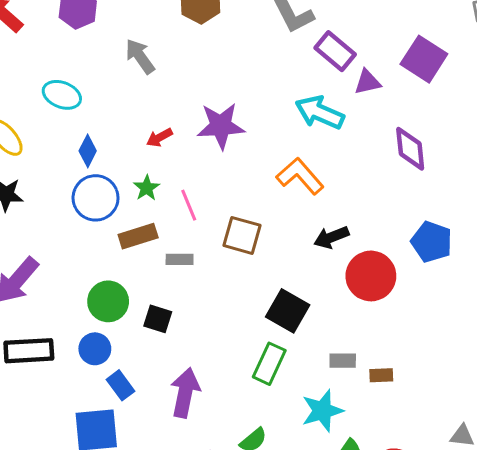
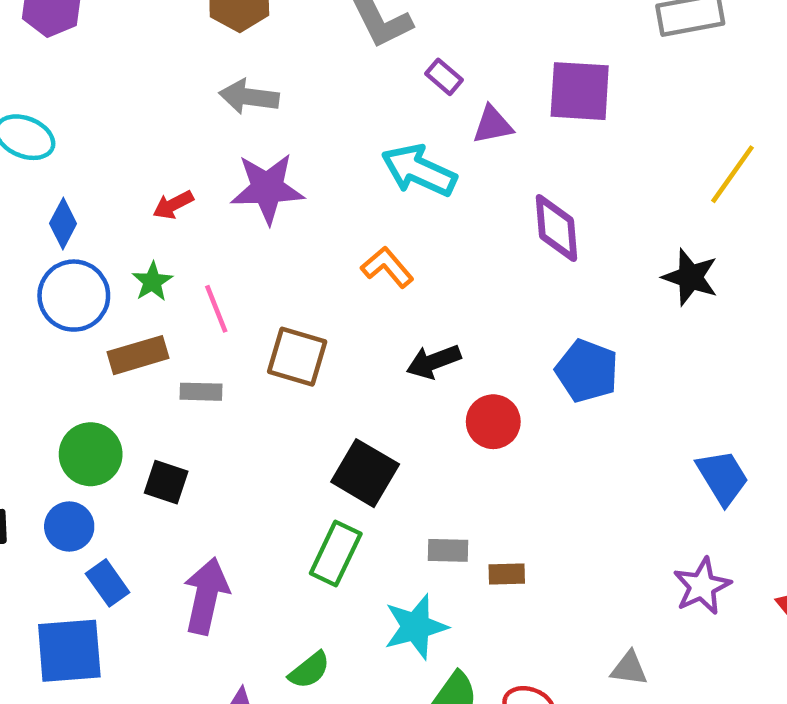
purple rectangle: (335, 51) -> (444, 77), size x0.6
gray arrow: (140, 56) -> (249, 97), moved, turned -48
purple square: (424, 59) -> (580, 91), turned -30
orange L-shape: (300, 176) -> (387, 267), size x0.7
red circle: (371, 276) -> (493, 422), size x0.7

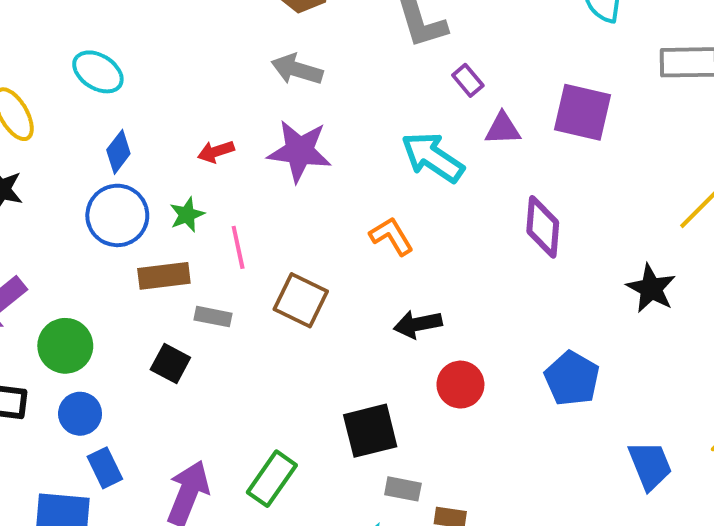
blue pentagon: (587, 371) -> (572, 379), moved
green circle: (91, 454) -> (65, 346), moved
black square: (365, 473) -> (370, 431), moved, turned 36
black square: (166, 482) -> (170, 364), moved
green rectangle: (336, 553) -> (272, 479), moved

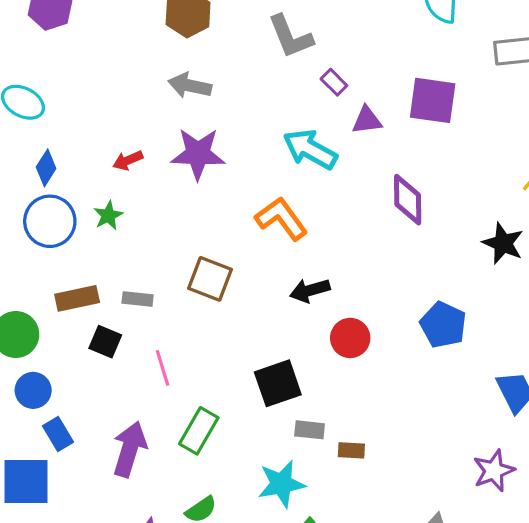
orange L-shape: (391, 236) -> (281, 219), size x1.4
pink line: (238, 247) -> (163, 368), moved
brown rectangle: (164, 276) -> (77, 298), moved

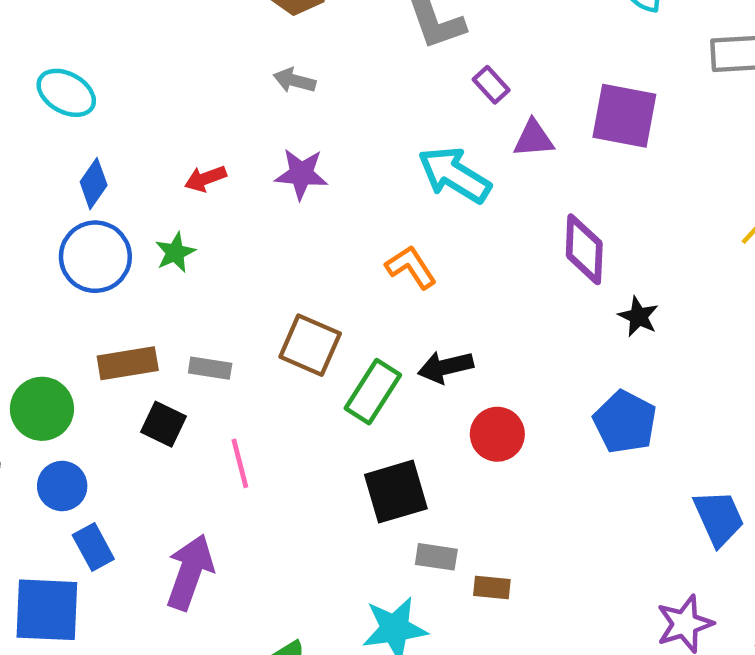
gray arrow: (190, 86) -> (294, 80), size x0.7
purple star: (198, 154) -> (301, 174), size x0.7
orange L-shape: (281, 219) -> (411, 267), size x0.7
black star: (503, 243) -> (638, 317), moved, size x0.7
green rectangle: (199, 431) -> (373, 392), moved

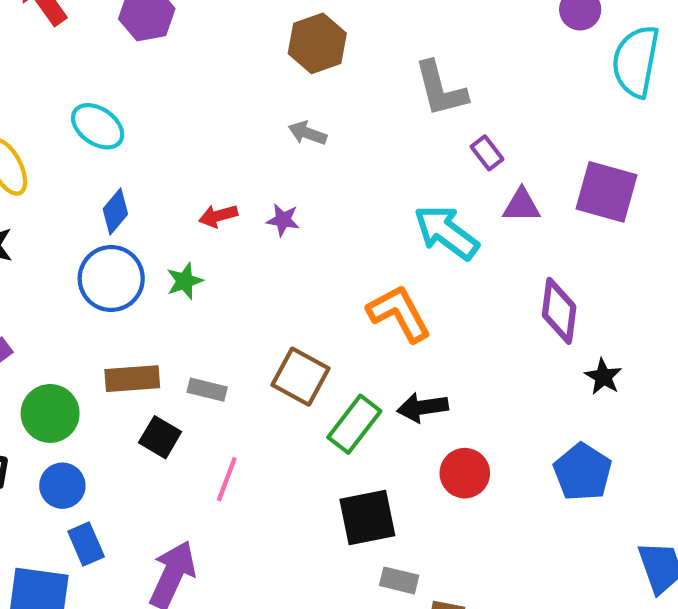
purple star: (301, 174) -> (283, 220), moved, size x0.7
orange L-shape: (411, 267) -> (399, 313), size x1.4
pink line: (240, 463) -> (227, 479), turned 30

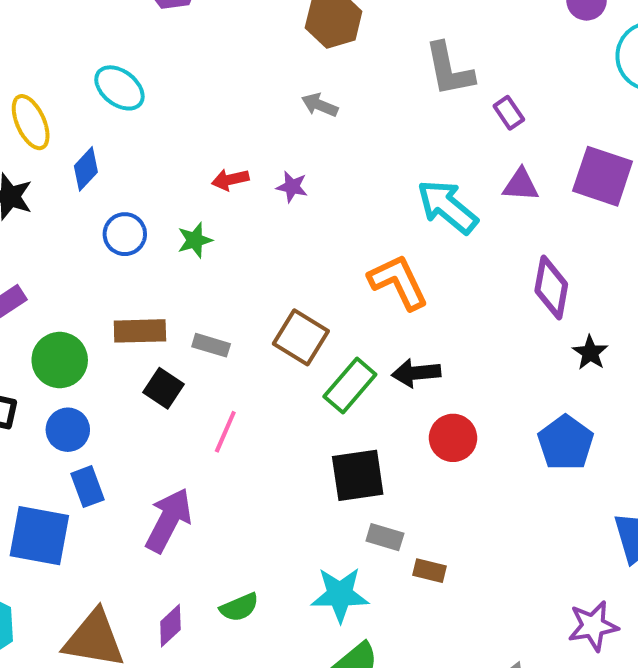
purple rectangle: (487, 153) -> (509, 113), moved
blue diamond: (115, 211) -> (86, 169), moved
blue circle: (111, 278) -> (125, 234), size x0.7

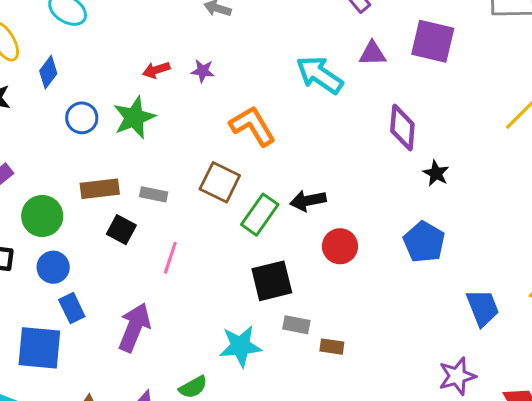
green star: (195, 240) -> (134, 117), size x1.6
orange L-shape: (398, 282) -> (253, 126), moved
cyan star: (340, 595) -> (240, 346), moved

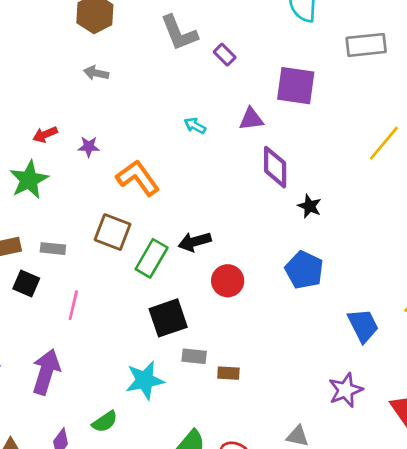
purple triangle: (372, 53) -> (251, 119), moved
purple star: (203, 71) -> (89, 147), moved
cyan arrow: (320, 75) -> (195, 126), size x0.5

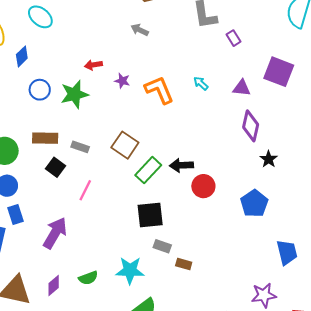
orange L-shape: (138, 178) -> (159, 90), moved
red circle: (228, 281) -> (203, 186), moved
cyan star: (145, 380) -> (130, 270), moved

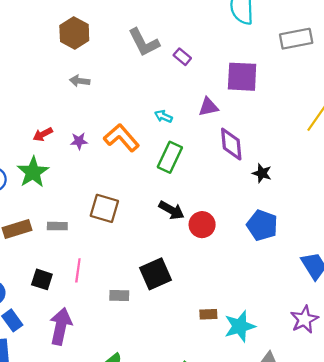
black arrow: (181, 165) -> (171, 210), turned -130
black square: (56, 167) -> (42, 279), moved
green rectangle: (148, 170) -> (170, 157), moved
gray rectangle: (162, 246) -> (119, 296), moved
cyan star: (130, 270) -> (240, 326), moved

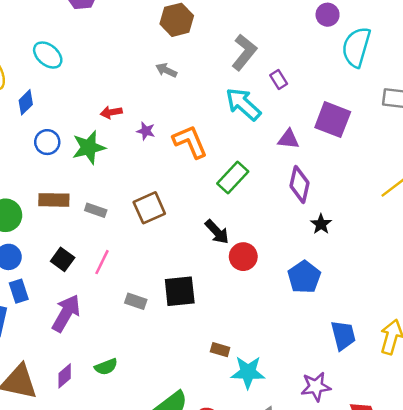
gray L-shape: (144, 42) -> (244, 52), turned -132
cyan arrow: (163, 116) -> (243, 104), moved, size x2.0
brown square: (104, 208) -> (149, 208), turned 32

